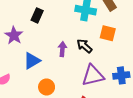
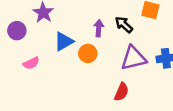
orange circle: (47, 87) -> (88, 53), moved

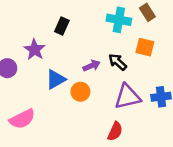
purple arrow: (99, 28) -> (92, 66), turned 63
pink semicircle: (31, 63) -> (22, 119), moved, size x1.5

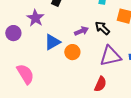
pink semicircle: (22, 119) -> (25, 74), turned -95

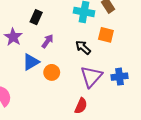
purple arrow: (81, 31) -> (48, 41), moved, turned -32
purple triangle: (110, 56) -> (91, 77), turned -35

